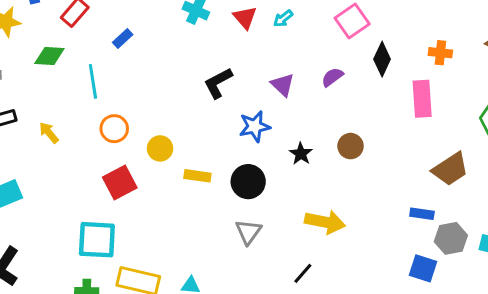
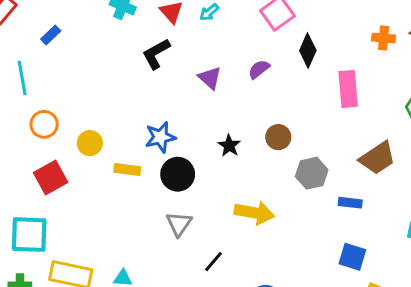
orange cross: (440, 53) -> (384, 38), moved
black L-shape: (218, 83) -> (156, 54), moved
blue star: (255, 126) -> (160, 137), moved
gray hexagon: (451, 238) -> (312, 173), moved
black line: (303, 273) -> (213, 262), moved

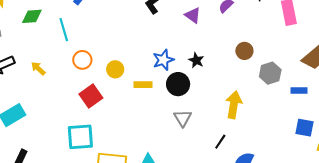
black star: (229, 146) -> (196, 60), moved
yellow arrow: (254, 213) -> (234, 105), turned -84
black line: (213, 262) -> (220, 142), moved

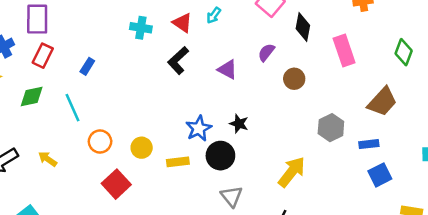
brown circle: (244, 51) -> (294, 79), moved
yellow arrow: (234, 105) -> (292, 172), turned 36
blue square: (305, 128) -> (380, 175), moved, turned -30

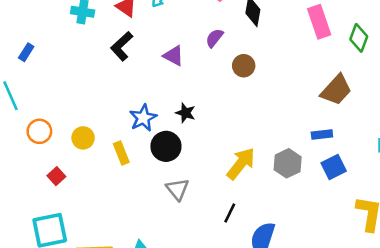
pink rectangle: (344, 51) -> (319, 22), moved
gray hexagon: (331, 128) -> (288, 163), moved
yellow rectangle: (178, 162) -> (121, 153), turned 75
red square: (116, 184) -> (56, 176), size x0.6

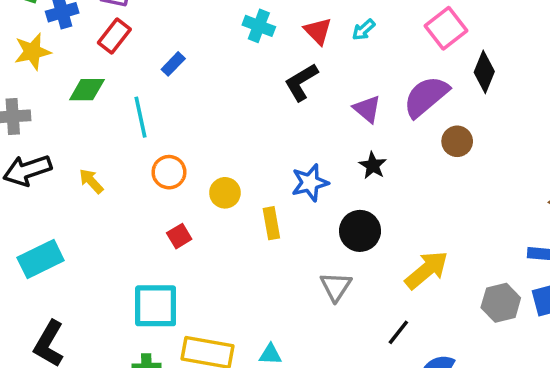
purple semicircle: (214, 38) -> (426, 97), size x1.8
black star: (185, 113) -> (373, 165), moved
black circle: (166, 146) -> (360, 231), moved
gray hexagon: (288, 163) -> (501, 303), moved

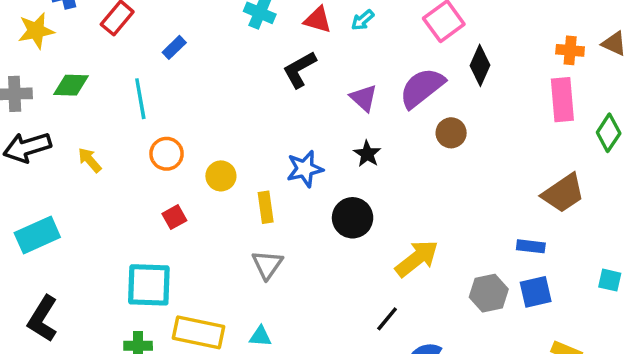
red triangle: (318, 31) -> (318, 20), turned -32
green diamond: (87, 90) -> (71, 85), moved
gray triangle: (336, 287) -> (267, 265), moved

